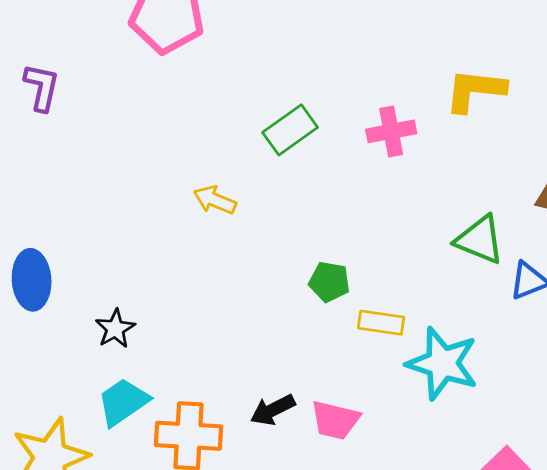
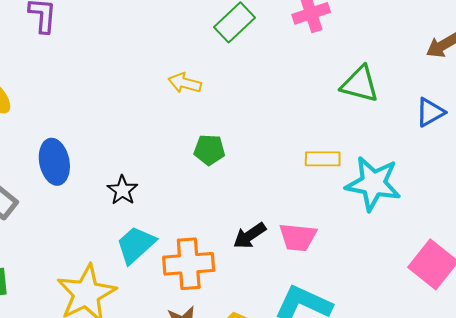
green triangle: (480, 240) -> (360, 84), moved
green pentagon: (329, 282) -> (209, 150), moved

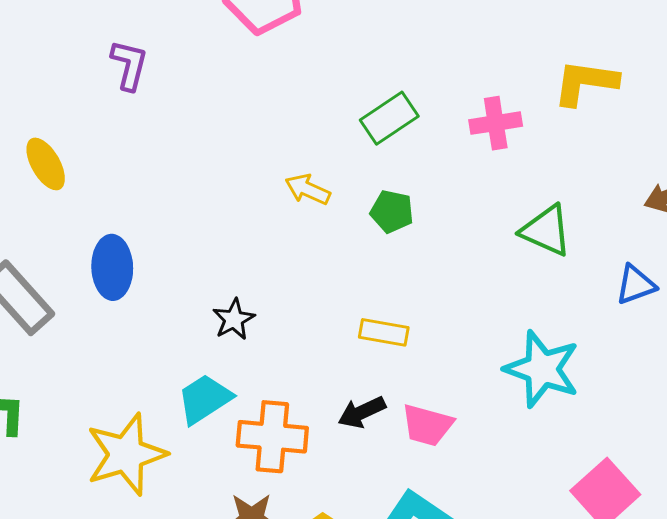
green pentagon: (209, 150) -> (392, 211), moved
yellow rectangle: (323, 159) -> (384, 332), moved
black star: (122, 190) -> (234, 319), moved

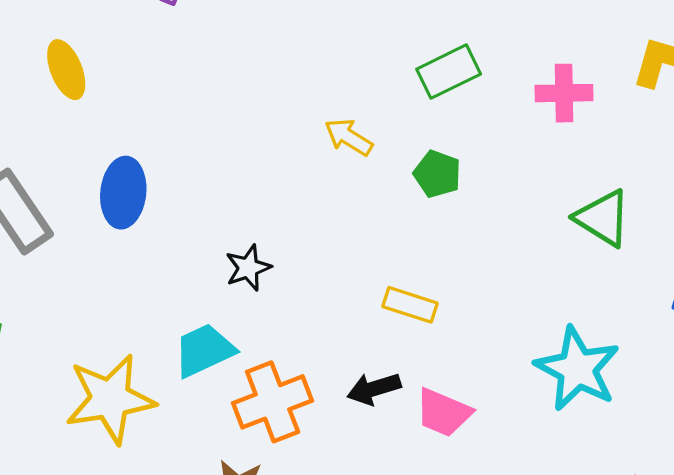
orange cross: (272, 437) -> (273, 402), turned -34

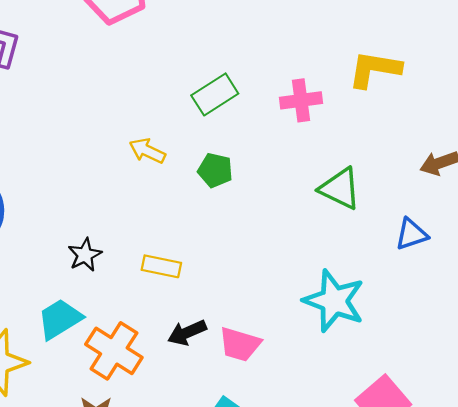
yellow rectangle: (410, 305) -> (161, 266), moved
orange cross: (273, 402) -> (114, 351), turned -30

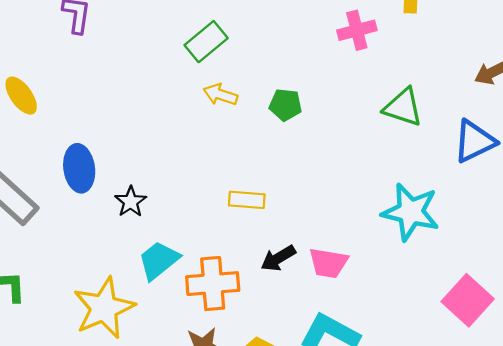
green rectangle: (215, 94) -> (206, 42), moved
blue triangle: (411, 234) -> (475, 141), size x1.4
black star: (85, 255) -> (131, 202), moved
orange cross: (114, 351) -> (213, 284), turned -30

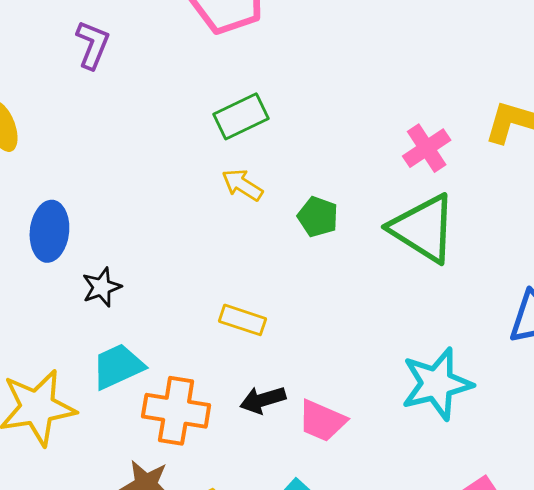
pink cross: (357, 30) -> (427, 148), turned -33
green triangle: (403, 107) -> (423, 228), moved, size x1.4
cyan star: (411, 212) -> (437, 384), turned 30

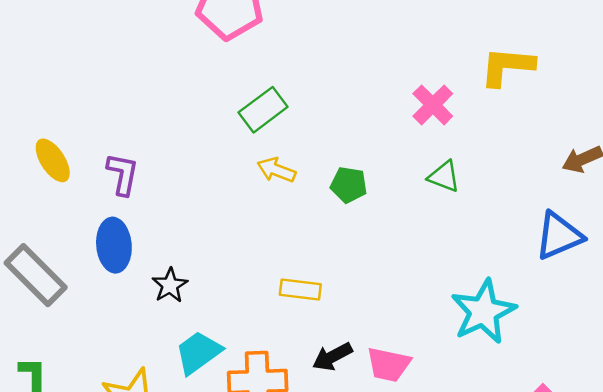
purple L-shape: (93, 45) -> (123, 174), moved
green triangle: (423, 228) -> (444, 177), size x0.5

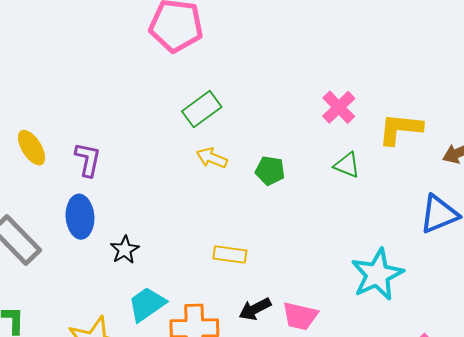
yellow L-shape: (507, 66) -> (400, 129), moved

